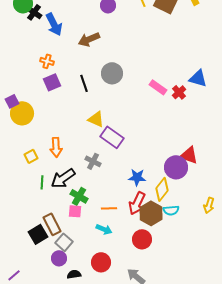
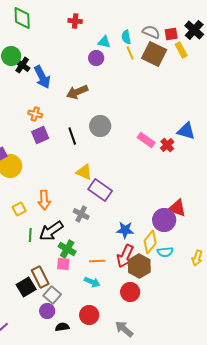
cyan semicircle: (171, 210) -> (165, 252), moved

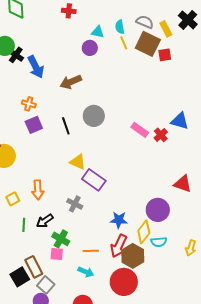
red square: (171, 34) -> (165, 55), moved
yellow rectangle: (181, 50) -> (166, 29), moved
red triangle: (177, 208) -> (183, 184), moved
black arrow: (51, 231) -> (45, 221), size x0.7
red circle: (130, 292) -> (124, 282), size x1.4

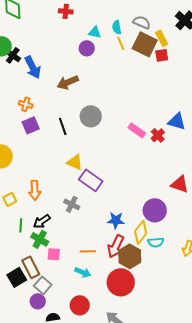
yellow rectangle: (166, 29) -> (162, 38), moved
green cross: (61, 239) -> (40, 239), moved

